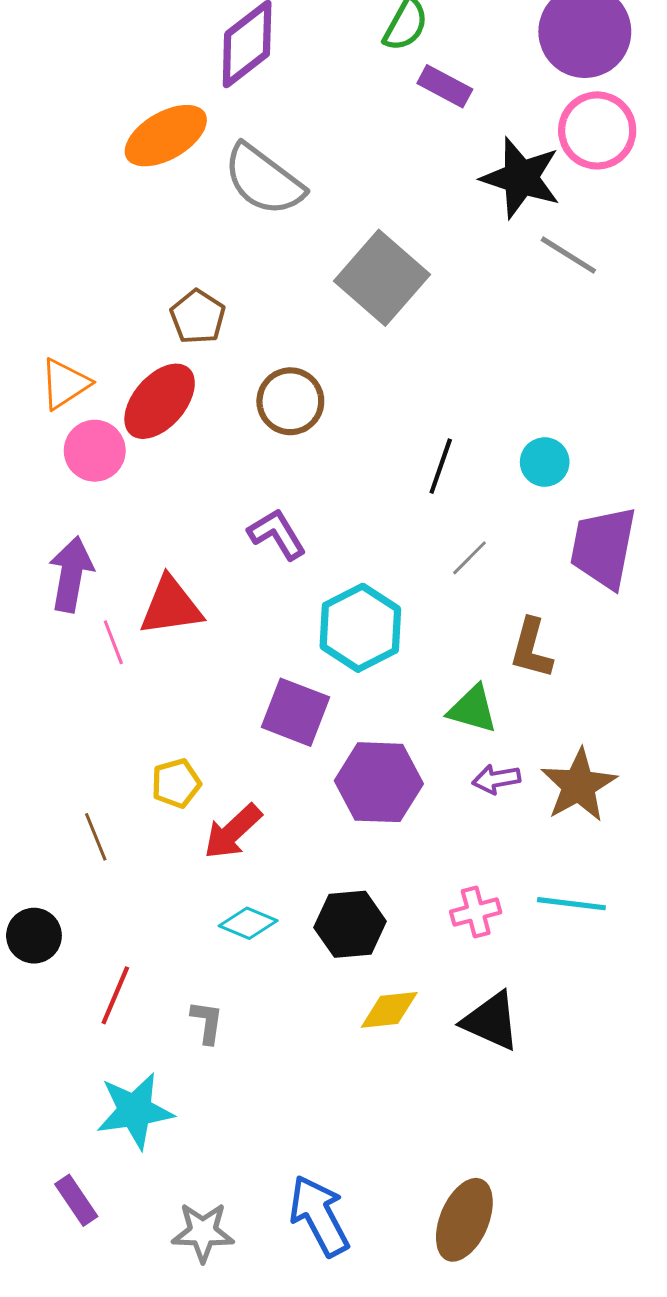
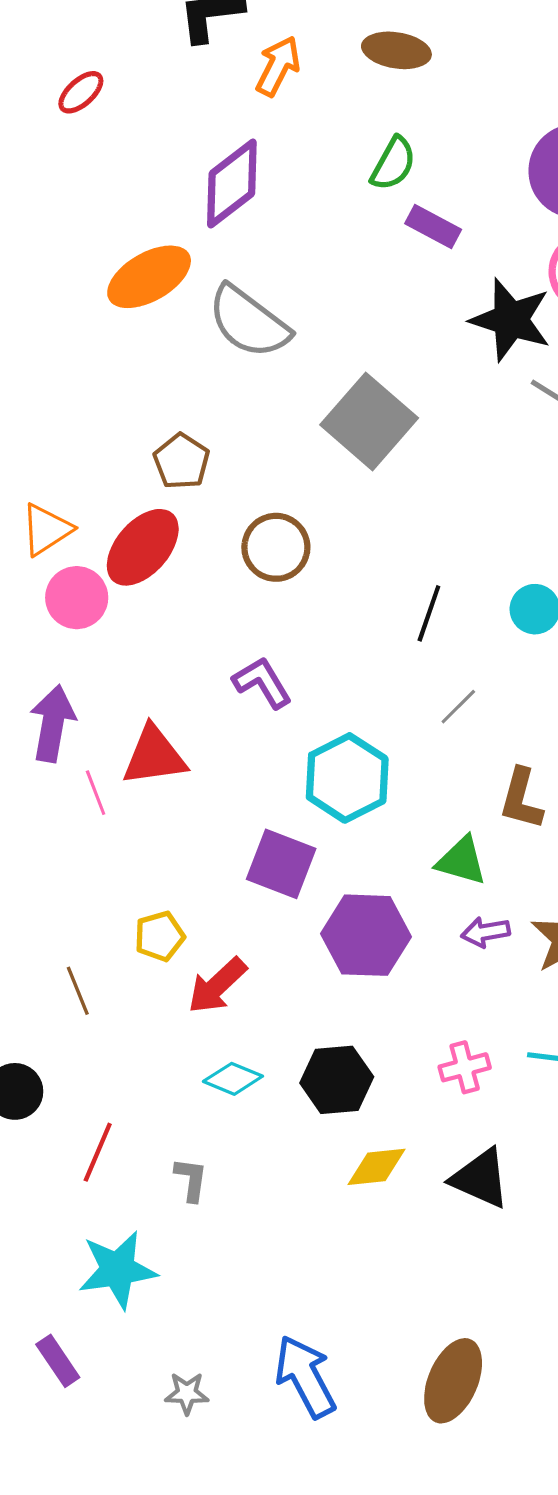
gray star: (203, 1232) -> (187, 1393), size x0.7

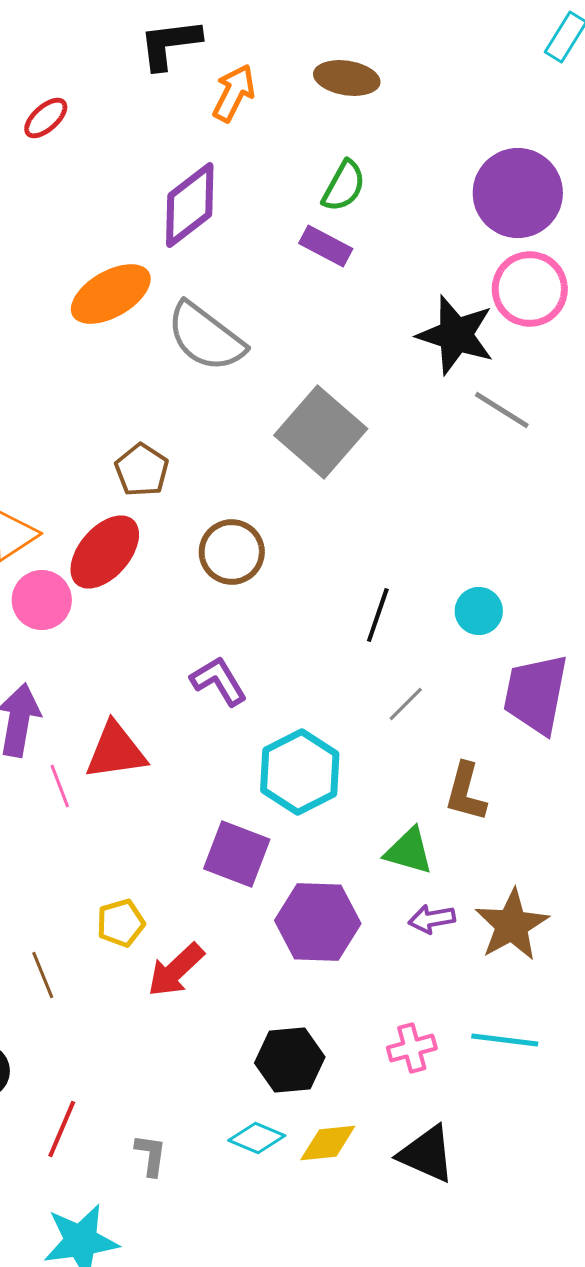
purple rectangle: (433, 226) -> (326, 246), moved
cyan diamond: (233, 1079) -> (257, 1138), moved

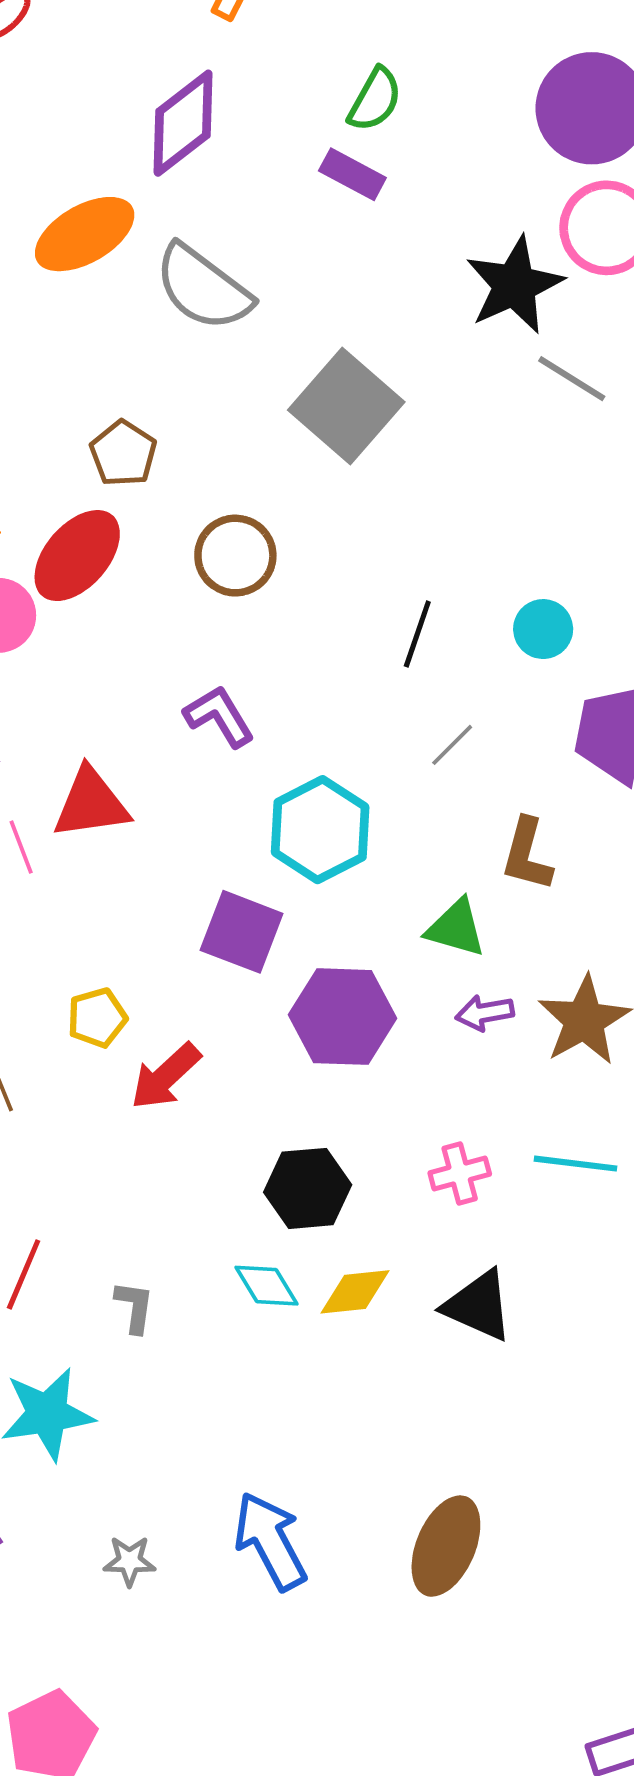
black star: (456, 335) -> (514, 285), turned 30
cyan diamond: (257, 1138) -> (267, 1286), turned 36

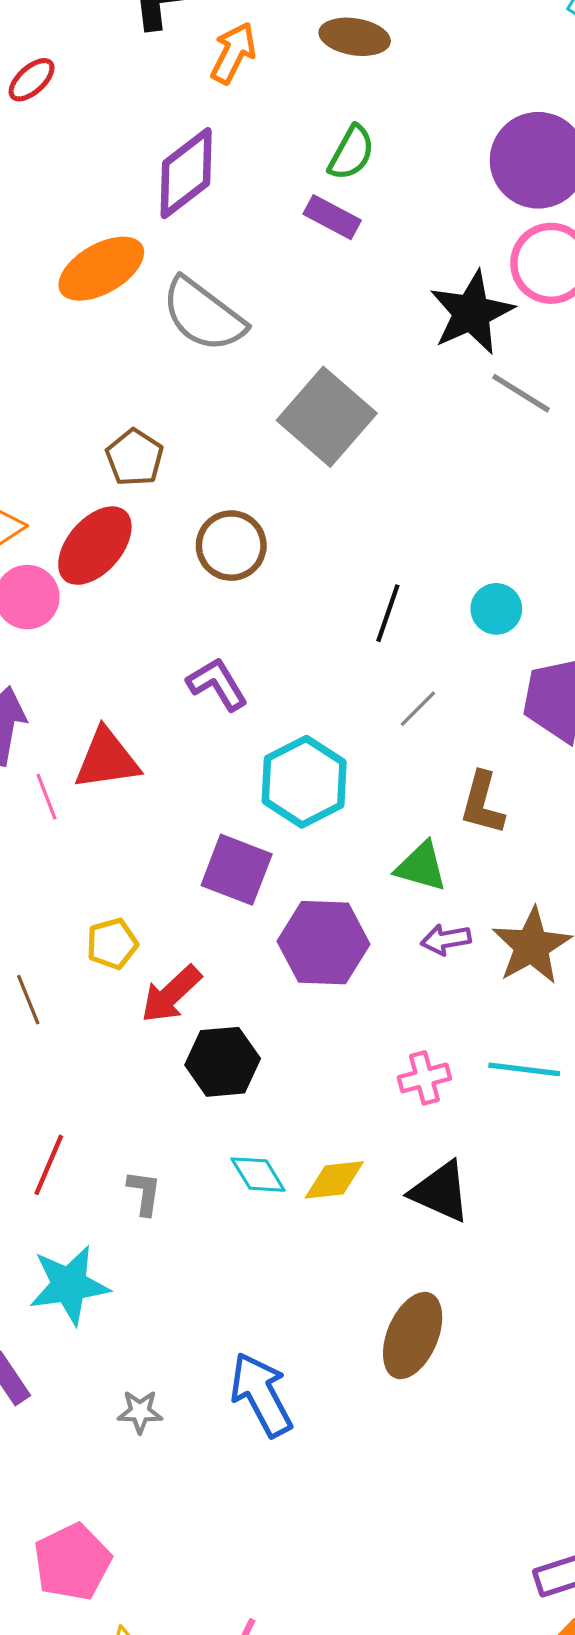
black hexagon: (308, 1188) -> (223, 1062), moved
brown ellipse: (446, 1546) -> (413, 1336), moved

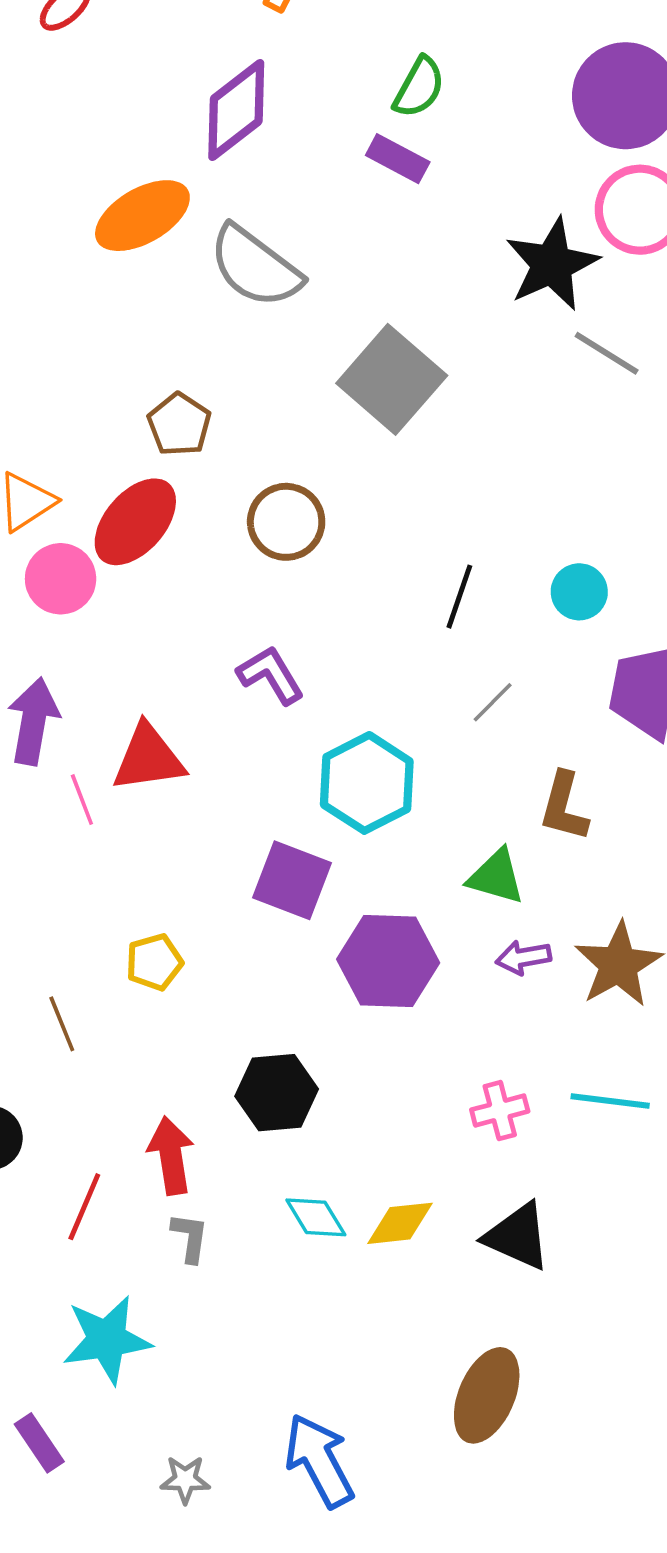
red arrow: (171, 994) -> (171, 1156), moved, turned 124

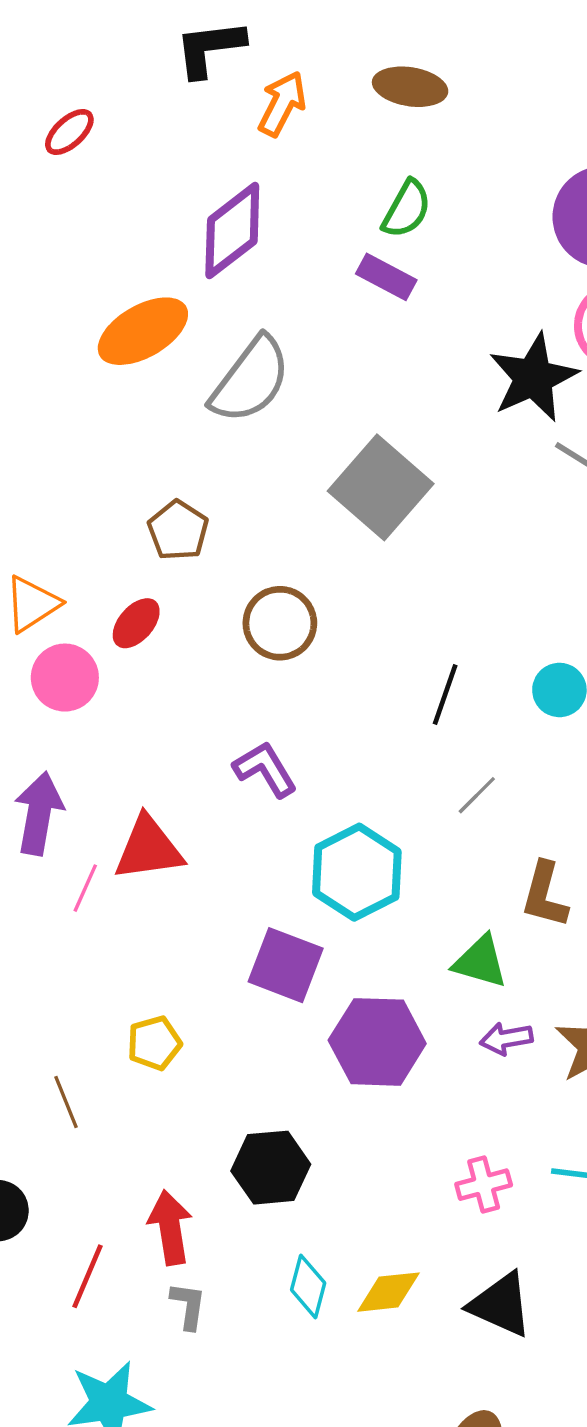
gray semicircle: (255, 267) -> (250, 380), turned -90
red ellipse: (135, 522) -> (136, 623), size x0.6
pink line: (82, 800) -> (85, 888), turned 45
cyan diamond: (316, 1217) -> (308, 1286), turned 46

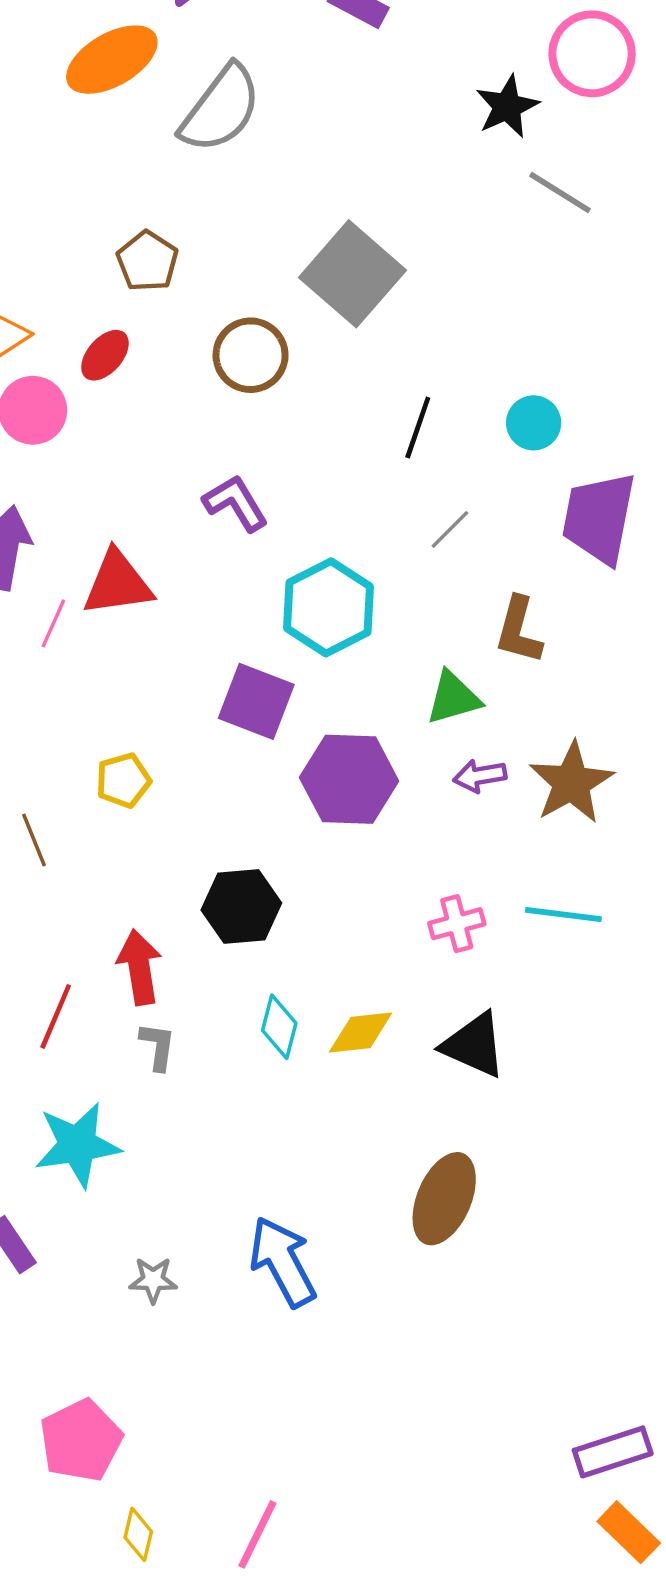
black star: (533, 378) -> (507, 107), size x0.7
gray square: (381, 487) -> (353, 274), moved
green triangle: (480, 962) -> (453, 698), turned -32

